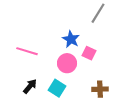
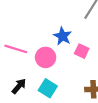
pink circle: (67, 63) -> (46, 57), moved

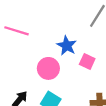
pink line: (16, 49) -> (16, 31), moved

